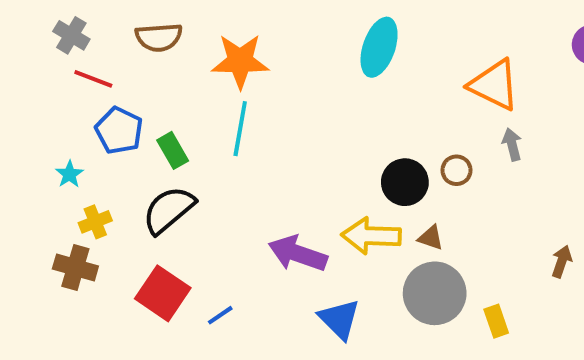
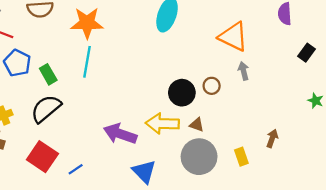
yellow rectangle: (496, 321) -> (241, 157), moved

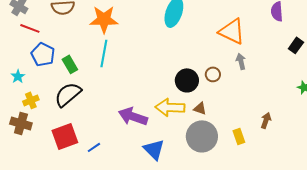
red square: (42, 157) -> (65, 136), turned 36

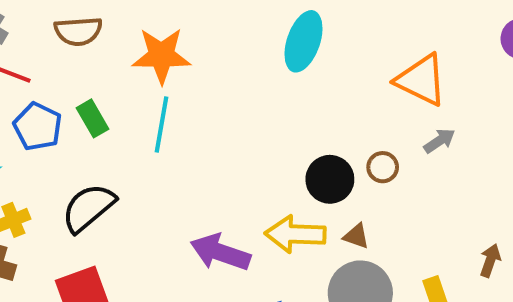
gray arrow: (241, 61) -> (439, 141), turned 70
green rectangle: (70, 64) -> (92, 118), moved

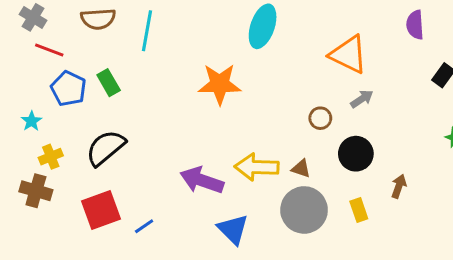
orange star: (161, 56) -> (220, 84), moved
cyan line: (161, 125) -> (147, 31), moved
black circle: (330, 179) -> (356, 154), moved

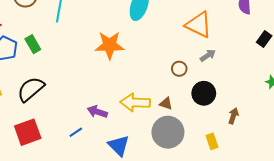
purple arrow: (202, 180) -> (97, 112), size x0.7
yellow rectangle: (359, 210) -> (212, 141), moved
blue line: (144, 226) -> (76, 132), moved

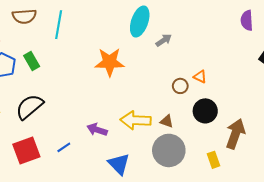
orange triangle: (199, 25) -> (200, 77), moved, size x0.5
gray arrow: (208, 55) -> (164, 40), moved
brown arrow: (233, 116) -> (235, 134), size x1.8
blue line: (76, 132) -> (64, 147), moved

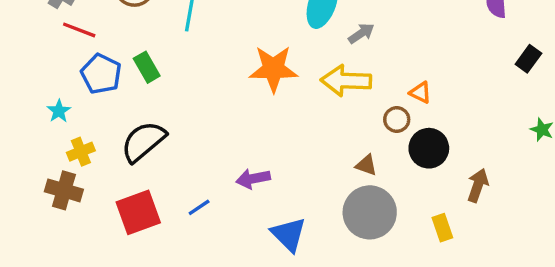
brown circle: (180, 86) -> (397, 119), moved
yellow arrow: (136, 120) -> (346, 81), moved
purple arrow: (97, 130) -> (253, 179), turned -30
brown arrow: (235, 134) -> (478, 185), size x0.7

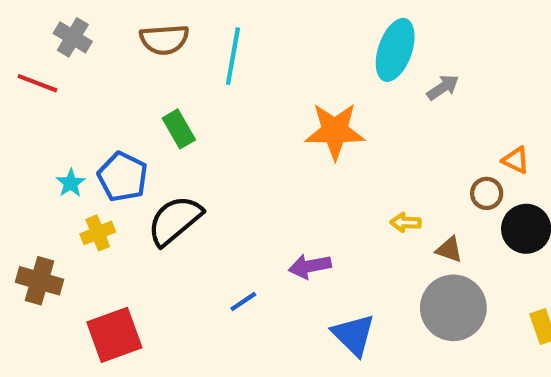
red line: (79, 30) -> (37, 83), moved
blue pentagon: (101, 74) -> (123, 177), moved
yellow arrow: (346, 81) -> (406, 223), moved, size x0.5
brown cross: (64, 190) -> (39, 281), moved
red square: (138, 212) -> (114, 335), moved

